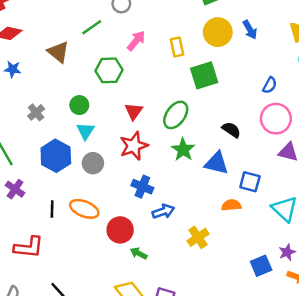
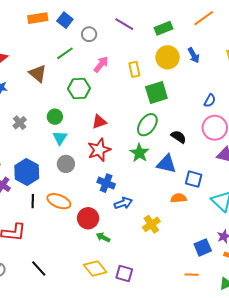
red triangle: (134, 111) -> (99, 122), turned 35
green ellipse: (176, 115) -> (147, 125), moved
blue hexagon: (56, 156) -> (27, 172), moved

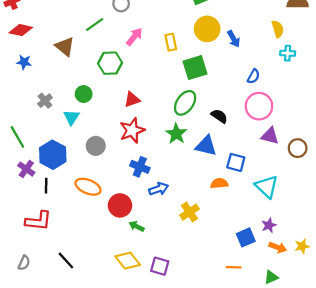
blue arrow: (194, 55) -> (234, 39), moved
cyan triangle: (60, 138) -> (71, 117), moved
black line: (33, 201) -> (46, 186), moved

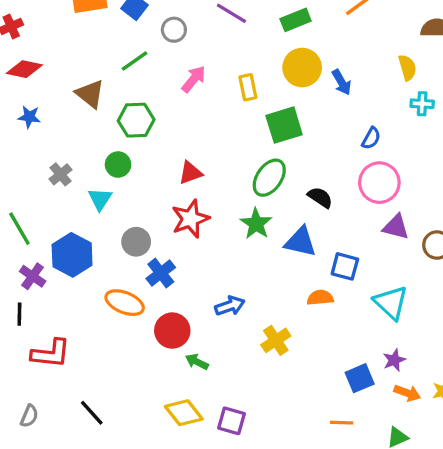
green hexagon: (110, 63) -> (136, 120), moved
blue cross: (140, 167) -> (161, 273), moved, turned 30
black line: (46, 186) -> (19, 314), moved

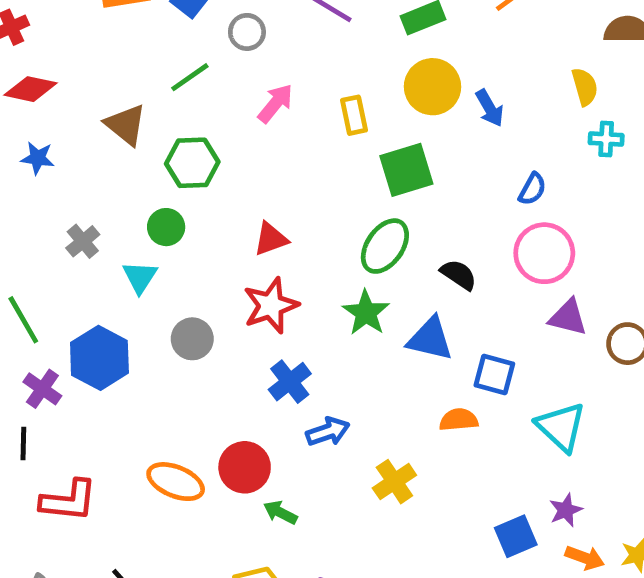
blue cross: (161, 273) -> (290, 382), moved
orange ellipse: (125, 303) -> (176, 482), moved

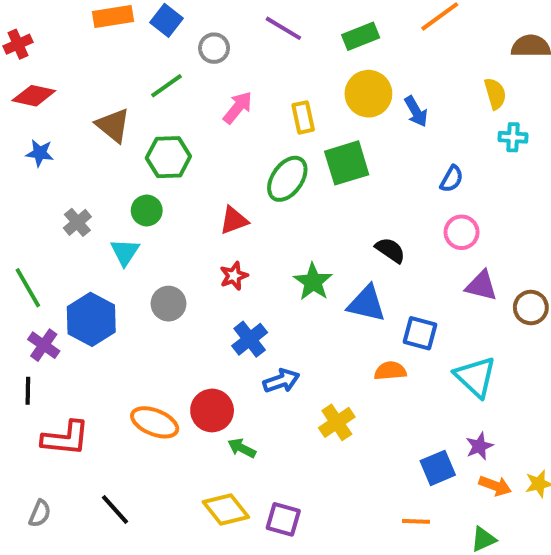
green ellipse: (385, 246) -> (287, 179), moved
pink circle: (544, 253) -> (462, 232), size x0.7
red star: (271, 306) -> (234, 276), size x0.6

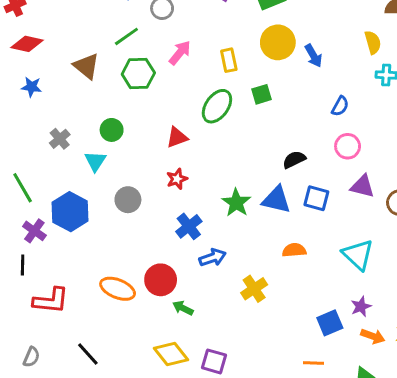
green hexagon: (168, 157) -> (138, 74), moved
green square: (347, 163) -> (262, 94), size x0.6
black semicircle: (390, 250) -> (294, 160), turned -60
green star: (313, 282) -> (236, 203), moved
blue square: (420, 333) -> (316, 198), moved

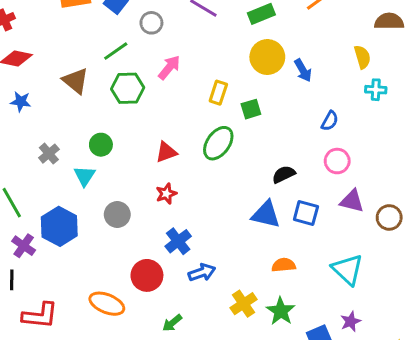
yellow rectangle: (229, 60) -> (218, 93), moved, turned 30
green ellipse: (217, 106) -> (218, 143), moved
green star: (236, 203) -> (281, 311), moved
red circle: (161, 280) -> (147, 275), moved
green arrow: (183, 308) -> (172, 323), turned -66

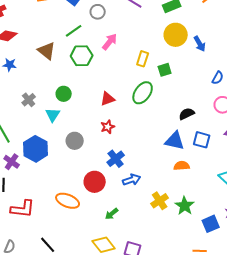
orange semicircle: (284, 265) -> (182, 166), moved

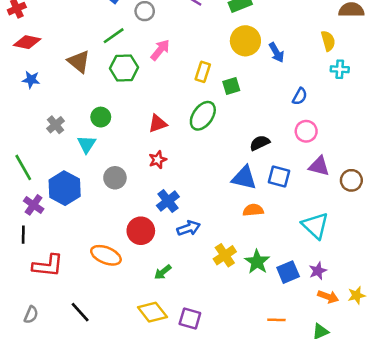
blue square: (211, 224) -> (288, 272), moved

